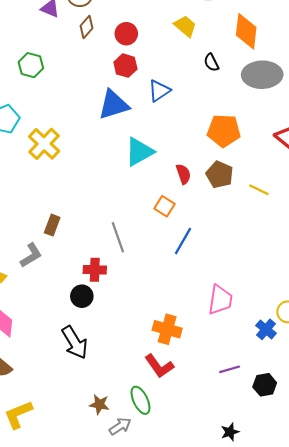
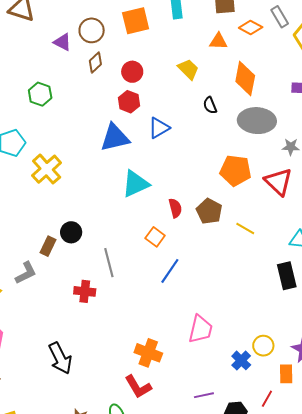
orange pentagon: (224, 131) -> (236, 170), moved
black circle: (82, 296) -> (71, 232), moved

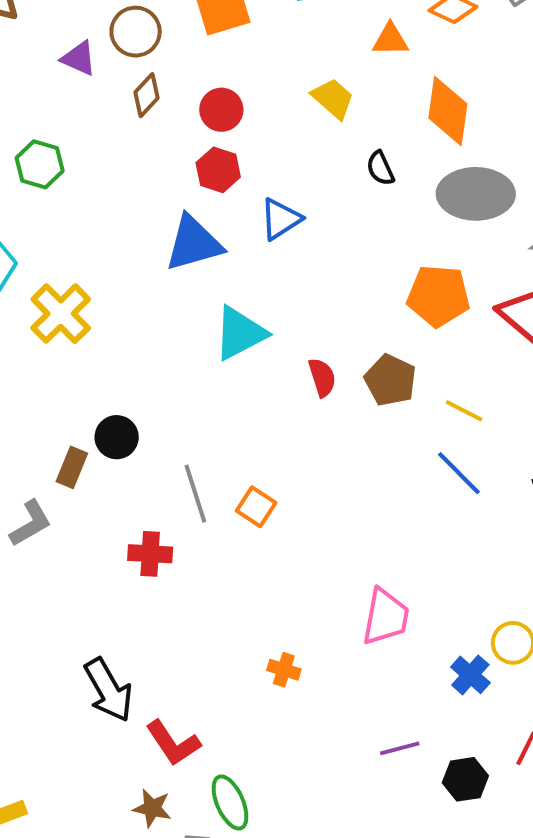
orange square: (155, 237) -> (256, 507), moved
blue line: (170, 271) -> (459, 473), moved, turned -76
orange cross: (148, 353) -> (284, 670), size x0.6
red L-shape: (138, 387) -> (173, 743), moved

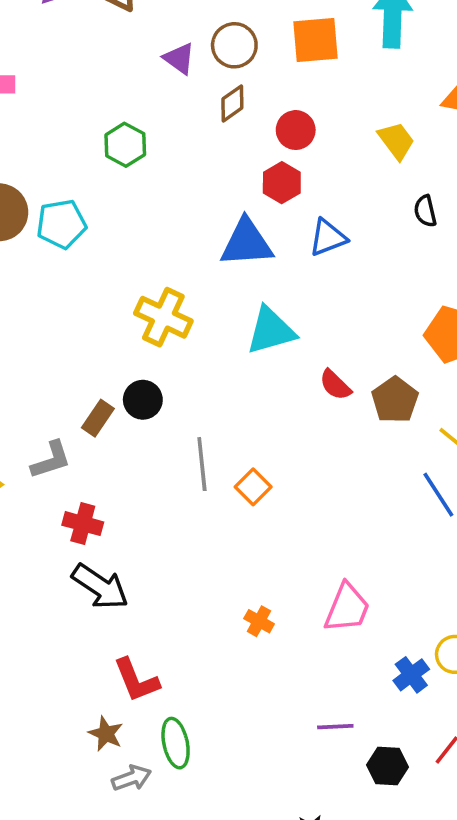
yellow cross: (61, 314) -> (163, 317), moved, turned -32
red semicircle: (322, 377) -> (335, 385), turned 140
red cross: (150, 554) -> (83, 524), moved
orange cross: (284, 670) -> (259, 621), moved
black arrow: (108, 690) -> (100, 587), moved, turned -38

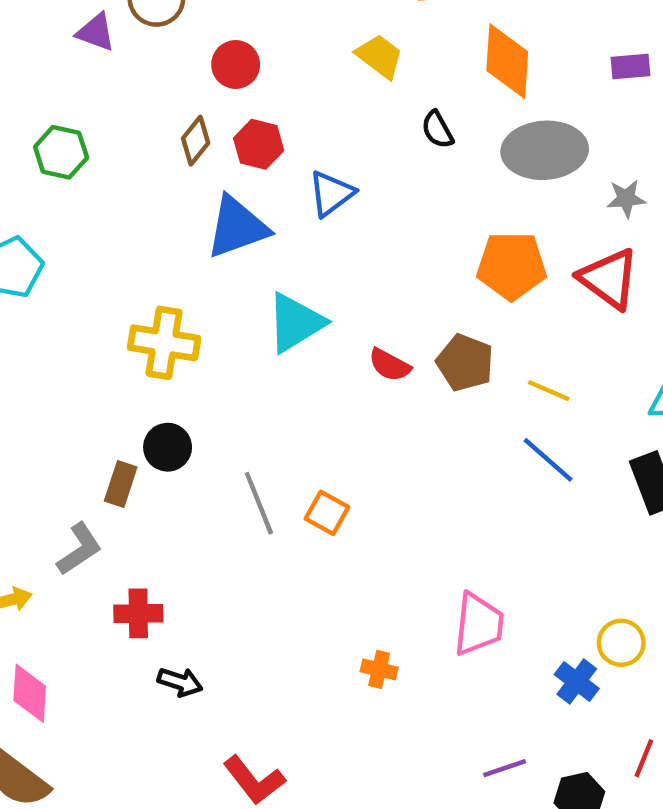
brown diamond: (232, 103) -> (196, 141), moved
red circle: (296, 130) -> (236, 65), moved
black arrow: (100, 587) -> (180, 682), size x0.6

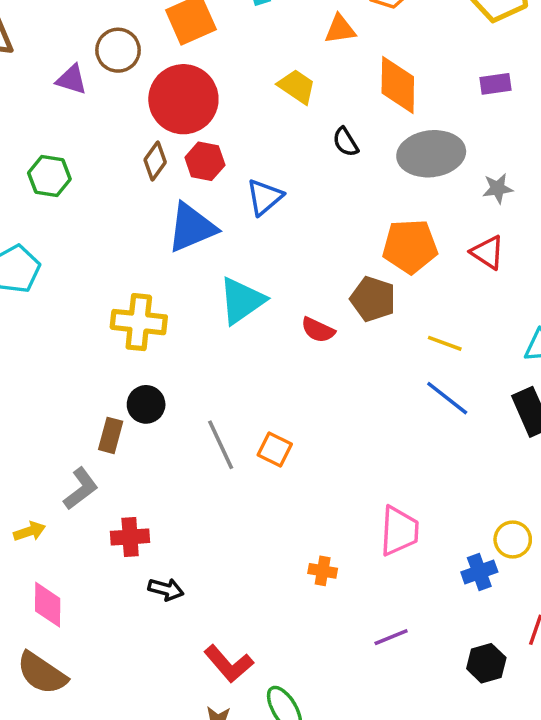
red circle: (236, 65) -> (183, 99), size x1.8
red triangle: (609, 279) -> (487, 252), size x0.7
brown pentagon: (465, 363) -> (373, 299), moved
blue cross: (577, 682) -> (479, 572), turned 36
purple line: (505, 768) -> (391, 637), moved

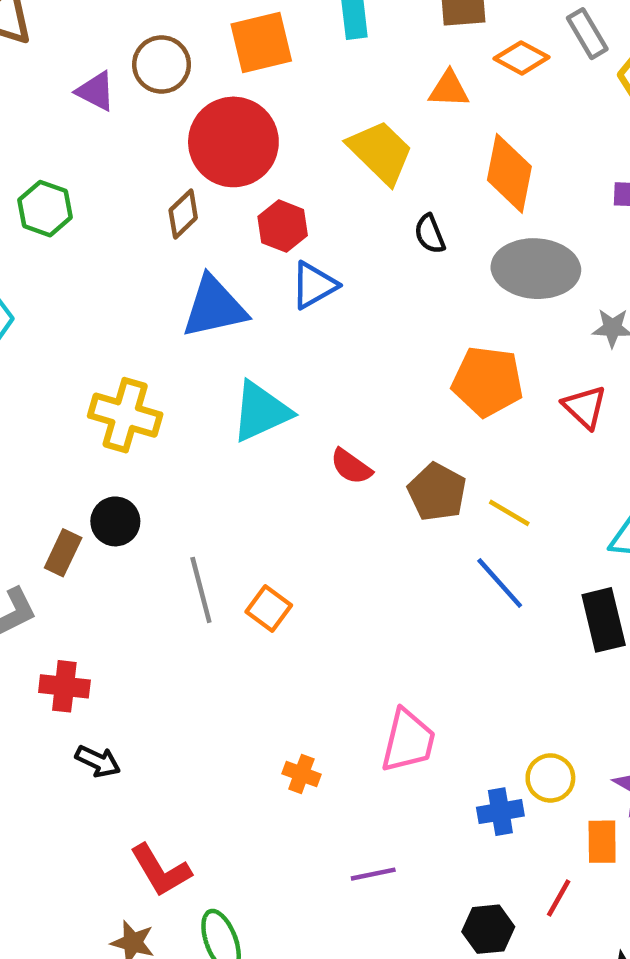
yellow trapezoid: (297, 87) -> (381, 152), size x1.4
red hexagon: (205, 161) -> (283, 226), moved
brown pentagon: (373, 299) -> (437, 492), moved

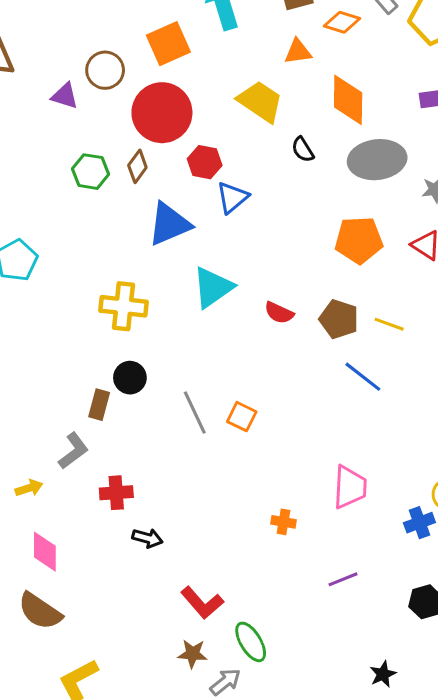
green hexagon: (45, 209) -> (91, 172), moved
blue line: (500, 583) -> (363, 377), moved

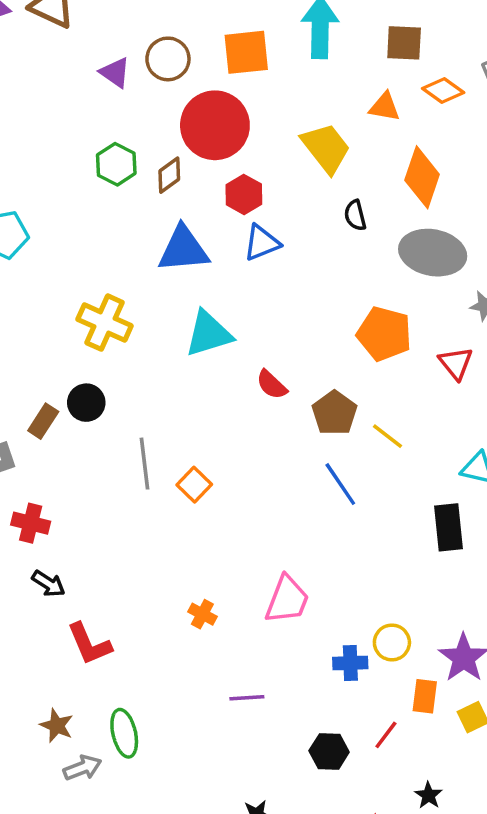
red L-shape: (202, 603) -> (89, 644), moved

